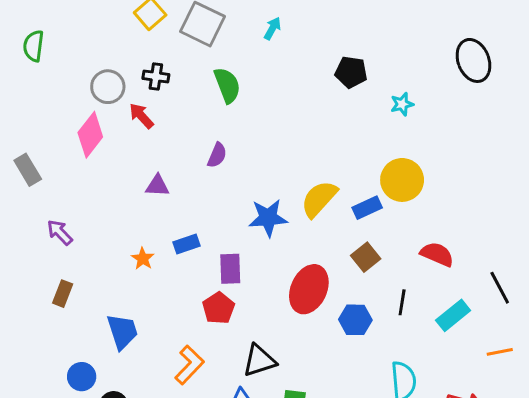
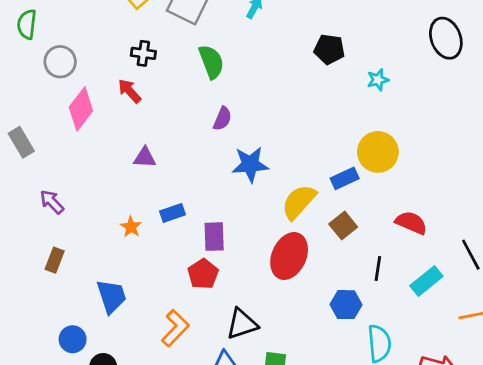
gray circle: (108, 87) -> (60, 62), moved
purple semicircle: (217, 155) -> (222, 119), moved
yellow semicircle: (319, 199) -> (299, 202), moved
blue star: (268, 218) -> (250, 164), moved
blue hexagon: (355, 320) -> (346, 305), moved

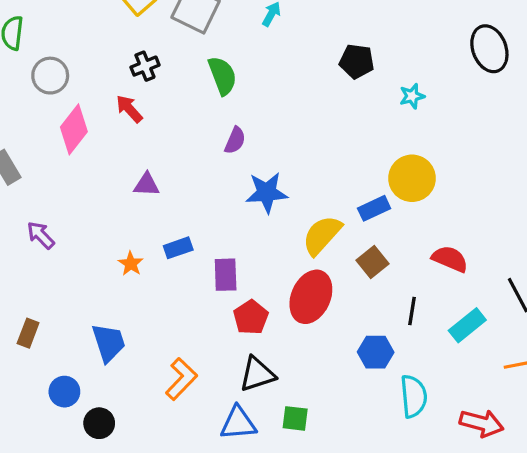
black cross: (143, 53) -> (145, 66), turned -30
brown rectangle: (55, 260) -> (28, 333), moved
red pentagon: (203, 274) -> (251, 317), moved

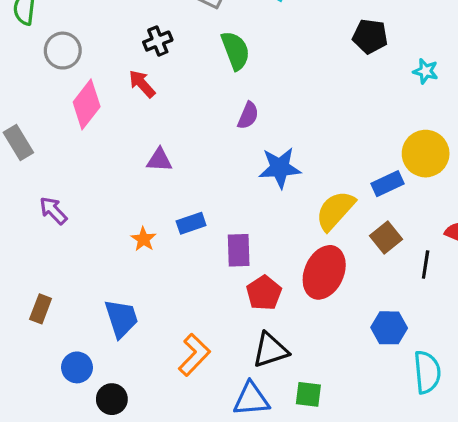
cyan star: (412, 96) -> (426, 71), turned 30
black line: (412, 311) -> (426, 264), moved

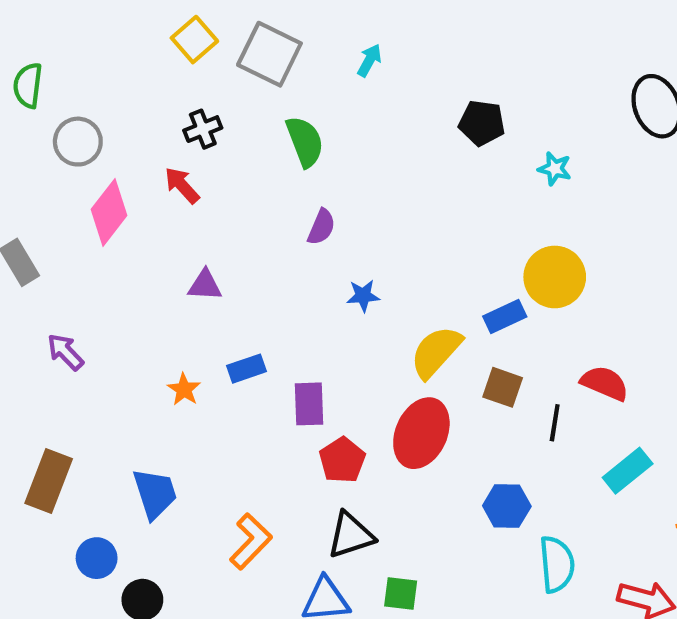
blue star: (280, 168) -> (363, 296), size x0.6
brown square: (386, 238) -> (503, 387), turned -32
brown rectangle: (41, 309) -> (49, 481), size x1.6

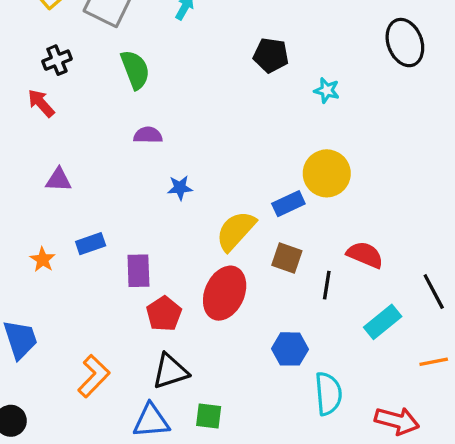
purple semicircle: (321, 227) -> (148, 135), turned -112

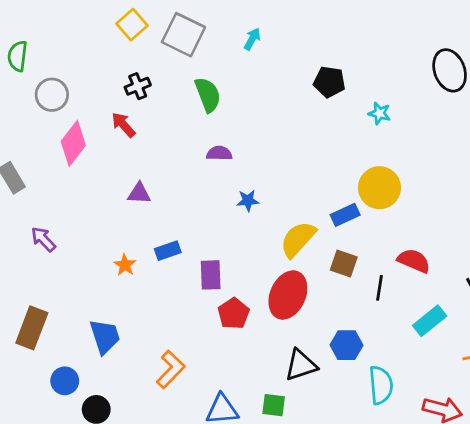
black triangle: (170, 371) -> (301, 365), moved

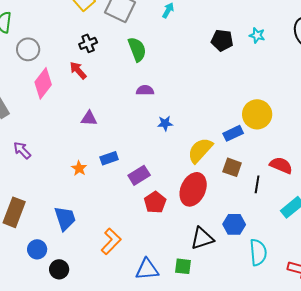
cyan star: (379, 113) -> (257, 35), moved
purple rectangle: (211, 275) -> (139, 175), turned 60

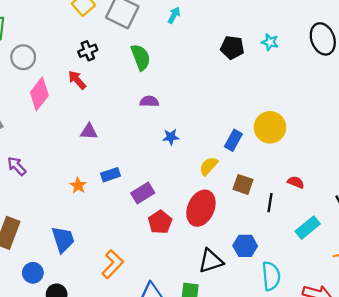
blue rectangle: (233, 133) -> (233, 140), moved, turned -36
yellow semicircle: (200, 150) -> (209, 166), size x0.7
red semicircle: (281, 165) -> (296, 182), size x0.7

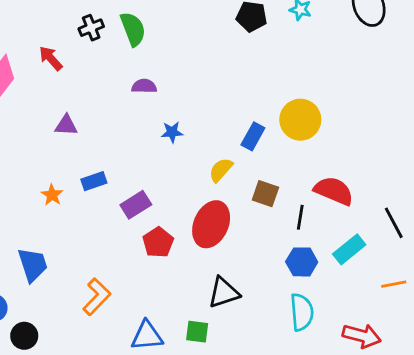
black cross: (88, 51) -> (91, 28), moved
red semicircle: (296, 182) -> (334, 191), size x1.8
blue hexagon: (245, 246) -> (302, 262), moved

